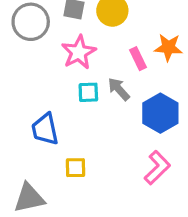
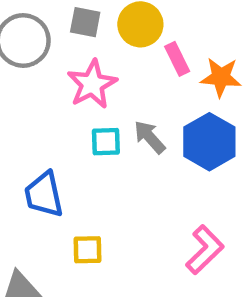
pink rectangle: (138, 59) -> (177, 59), moved
blue hexagon: (160, 113) -> (209, 142), moved

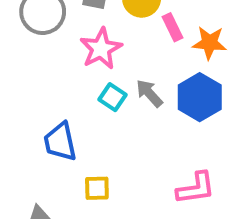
cyan square: (106, 142) -> (112, 97), turned 36
pink L-shape: (205, 250) -> (196, 188), turned 36

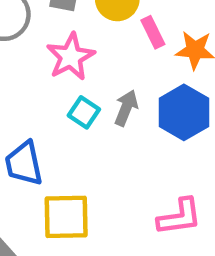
gray arrow: (149, 93) -> (126, 108), turned 64
yellow square: (97, 188) -> (66, 217), size x1.6

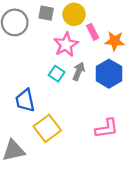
pink star: (71, 57) -> (66, 45), moved
yellow square: (66, 217) -> (47, 128), turned -36

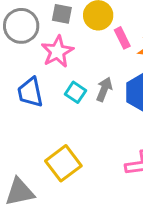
pink star: (66, 45) -> (57, 52), moved
blue trapezoid: (25, 100) -> (30, 92), moved

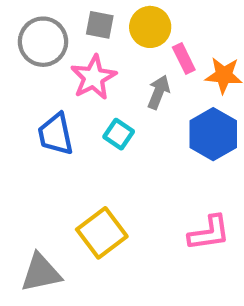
gray arrow: (104, 89) -> (159, 92), moved

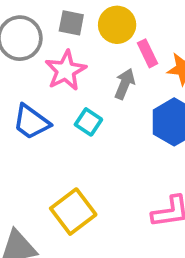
blue trapezoid: (56, 134) -> (31, 122), turned -42

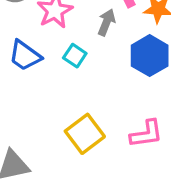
yellow square: (73, 212) -> (85, 134), moved

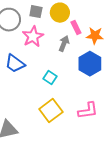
cyan square: (75, 56) -> (50, 78), moved

